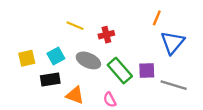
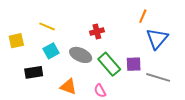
yellow line: (75, 26) -> (47, 26), moved
yellow square: (27, 58) -> (16, 41), moved
black rectangle: (50, 80) -> (34, 72), moved

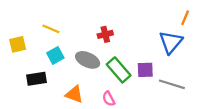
orange line: (143, 16) -> (185, 18), moved

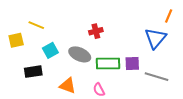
yellow line: (51, 29) -> (36, 25), moved
green rectangle: (119, 70) -> (108, 64), turned -50

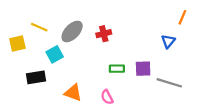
blue triangle: (155, 38) -> (168, 41), size x0.6
gray ellipse: (80, 54) -> (72, 32), moved, turned -70
green rectangle: (108, 64) -> (117, 69), size x0.6

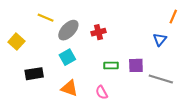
yellow line: (39, 27) -> (46, 18), moved
yellow square: (17, 44) -> (16, 42), turned -35
cyan square: (55, 54) -> (67, 57), moved

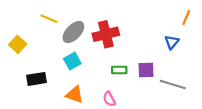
red cross: (98, 32) -> (106, 34), size x1.6

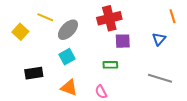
orange line: (186, 17) -> (172, 16), turned -40
red cross: (106, 34) -> (109, 18), moved
yellow square: (18, 44) -> (20, 32), moved
purple square: (146, 70) -> (123, 41), moved

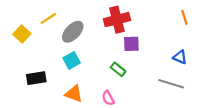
yellow line: (45, 17) -> (48, 18), turned -56
blue triangle: (159, 39) -> (180, 57), moved, turned -48
green rectangle: (110, 65) -> (118, 69), turned 40

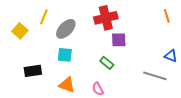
yellow line: (48, 18) -> (44, 17), turned -35
blue triangle: (180, 57) -> (171, 56), moved
cyan square: (72, 60) -> (65, 55), turned 35

